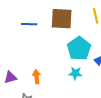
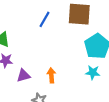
blue line: (29, 24) -> (45, 19), turned -63

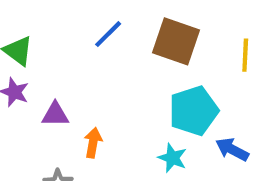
purple triangle: (23, 75) -> (55, 114), moved

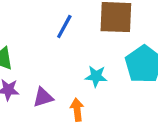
cyan star: (172, 158) -> (96, 76), moved

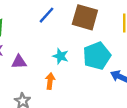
orange arrow: (77, 110) -> (50, 81), moved

